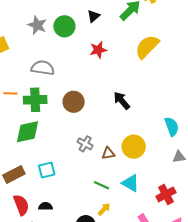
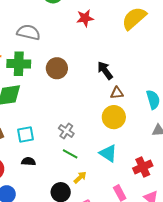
gray cross: (85, 144) -> (66, 131), moved
brown triangle: (108, 153) -> (117, 93), moved
green line: (102, 185) -> (70, 154), moved
black semicircle: (45, 206) -> (28, 161), moved

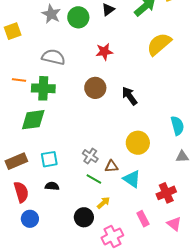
red star: (85, 18) -> (104, 52), moved
brown circle: (57, 68) -> (95, 88), moved
brown triangle: (117, 93) -> (111, 166), moved

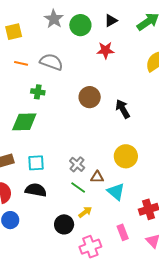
red star: (104, 52) -> (105, 50), moved
orange line: (19, 80) -> (21, 63), moved
green cross: (43, 88) -> (38, 92), size x0.6
black semicircle: (52, 186) -> (36, 190), size x1.5

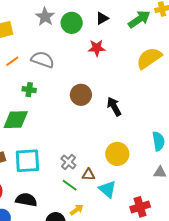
orange line: (21, 63) -> (12, 61), turned -48
cyan square: (36, 163) -> (27, 161), size x1.5
black semicircle: (36, 190) -> (26, 200), moved

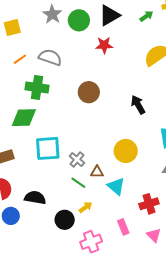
black triangle: (102, 18) -> (109, 15), size x1.6
green arrow: (139, 19) -> (146, 16), size x0.6
green cross: (29, 90) -> (37, 87), size x1.6
black arrow: (114, 106) -> (138, 105), moved
cyan square: (27, 161) -> (48, 148), moved

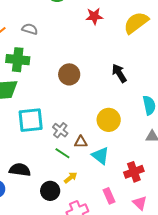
red star: (104, 45) -> (94, 16), moved
gray semicircle: (50, 57) -> (30, 29), size x0.7
brown circle: (89, 92) -> (69, 74), moved

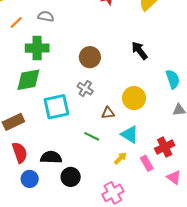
gray cross: (60, 130) -> (85, 89), moved
brown triangle: (81, 142) -> (108, 113), moved
yellow arrow: (71, 178) -> (120, 158), moved
black circle: (50, 191) -> (71, 177), moved
pink rectangle: (109, 196) -> (147, 163), moved

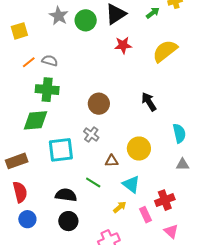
gray semicircle: (46, 16) -> (50, 61), moved
black semicircle: (51, 157) -> (66, 195), moved

